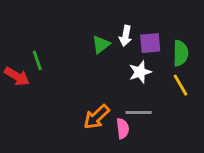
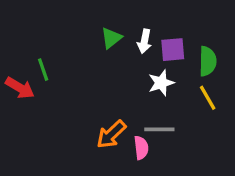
green triangle: (101, 44) -> (111, 38), moved

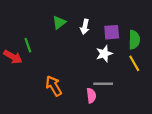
green triangle: (111, 38) -> (59, 23), moved
white arrow: (144, 41) -> (85, 27), moved
orange arrow: (111, 134) -> (54, 86), moved, turned 102

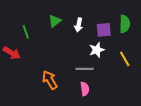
green semicircle: (134, 40) -> (125, 24), moved
green line: (28, 45) -> (26, 32), moved
gray line: (103, 84) -> (85, 69), moved

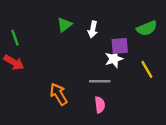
green semicircle: (125, 24) -> (147, 28), turned 66
purple square: (104, 30) -> (120, 46), moved
green line: (26, 32) -> (15, 38), moved

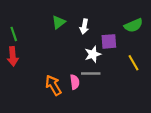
white star: (114, 59) -> (93, 54), moved
red arrow: (14, 62) -> (13, 56), turned 54
pink semicircle: (100, 105) -> (75, 82), moved

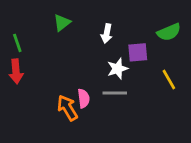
green triangle: (59, 22) -> (62, 23), moved
pink semicircle: (75, 82) -> (84, 98), moved

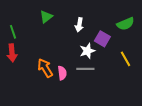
purple square: (138, 52) -> (102, 39), turned 35
orange arrow: (67, 108) -> (45, 68), moved

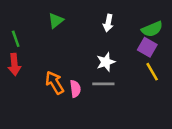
white arrow: (79, 25) -> (108, 23), moved
purple square: (102, 39) -> (147, 47), moved

